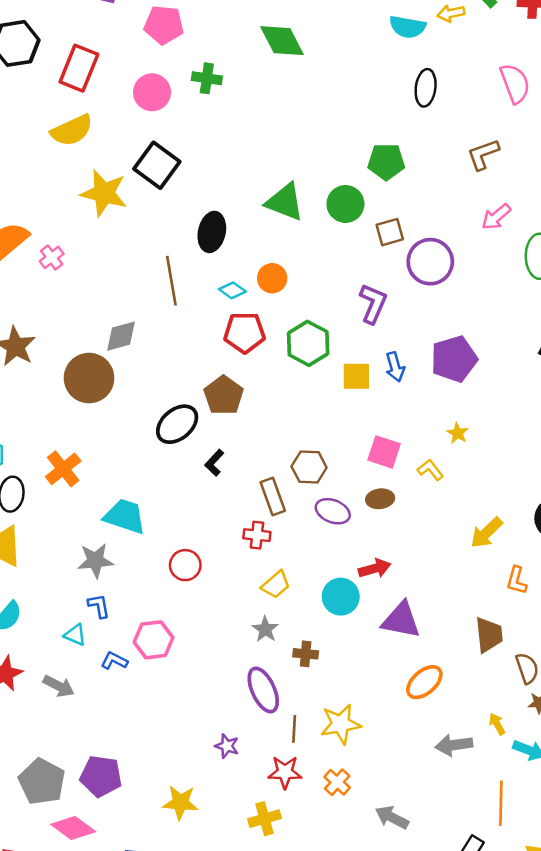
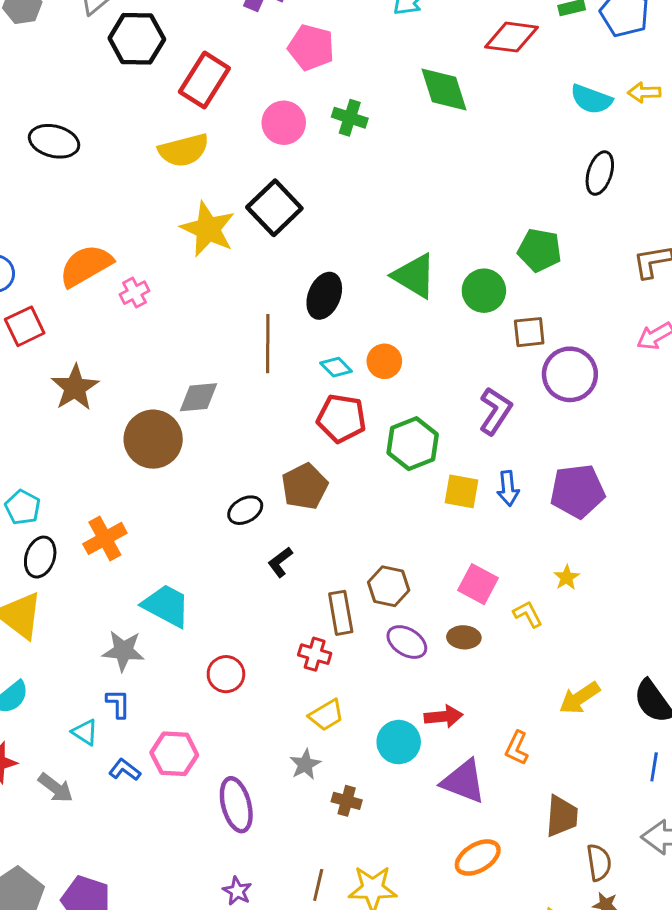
black ellipse: (177, 424) -> (245, 510), size x0.7
orange L-shape: (517, 580) -> (517, 748), moved
purple ellipse: (263, 690) -> (236, 805), moved

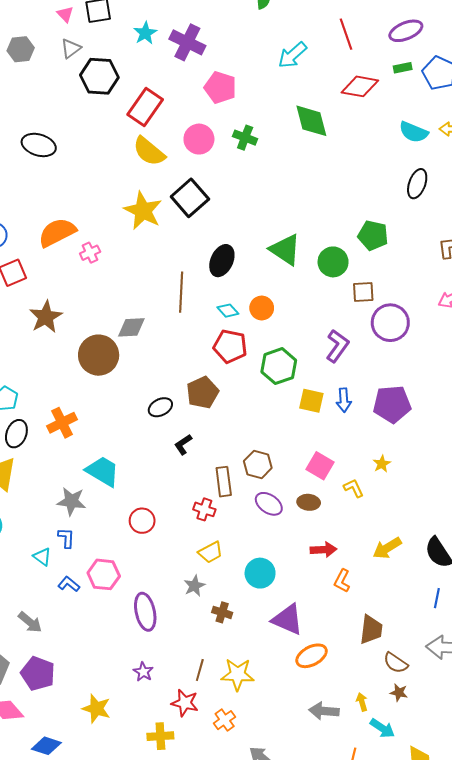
yellow semicircle: (184, 150) -> (149, 151), moved, turned 52
red arrow: (443, 716) -> (323, 550), moved
purple triangle: (464, 781) -> (288, 619), moved
gray arrow: (56, 788) -> (30, 622), moved
brown semicircle: (599, 862) -> (396, 663), turned 130

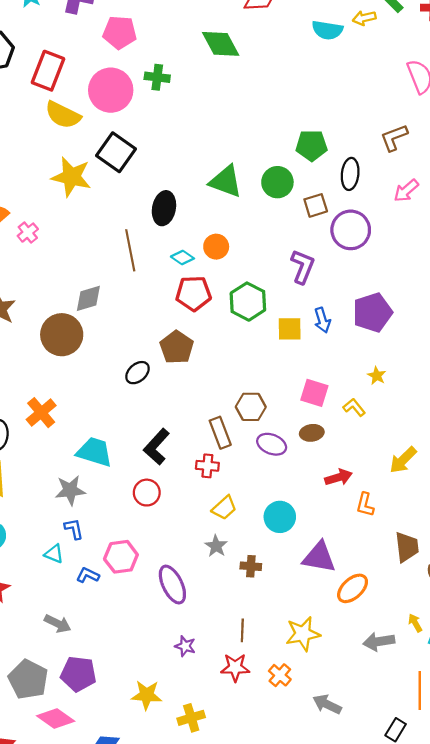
pink circle: (199, 139) -> (111, 90), size x1.4
black ellipse: (417, 184) -> (350, 174), moved
black L-shape: (183, 444) -> (157, 447), moved, size x1.6
yellow star: (238, 674) -> (303, 634), moved
yellow cross: (160, 736) -> (191, 718), moved

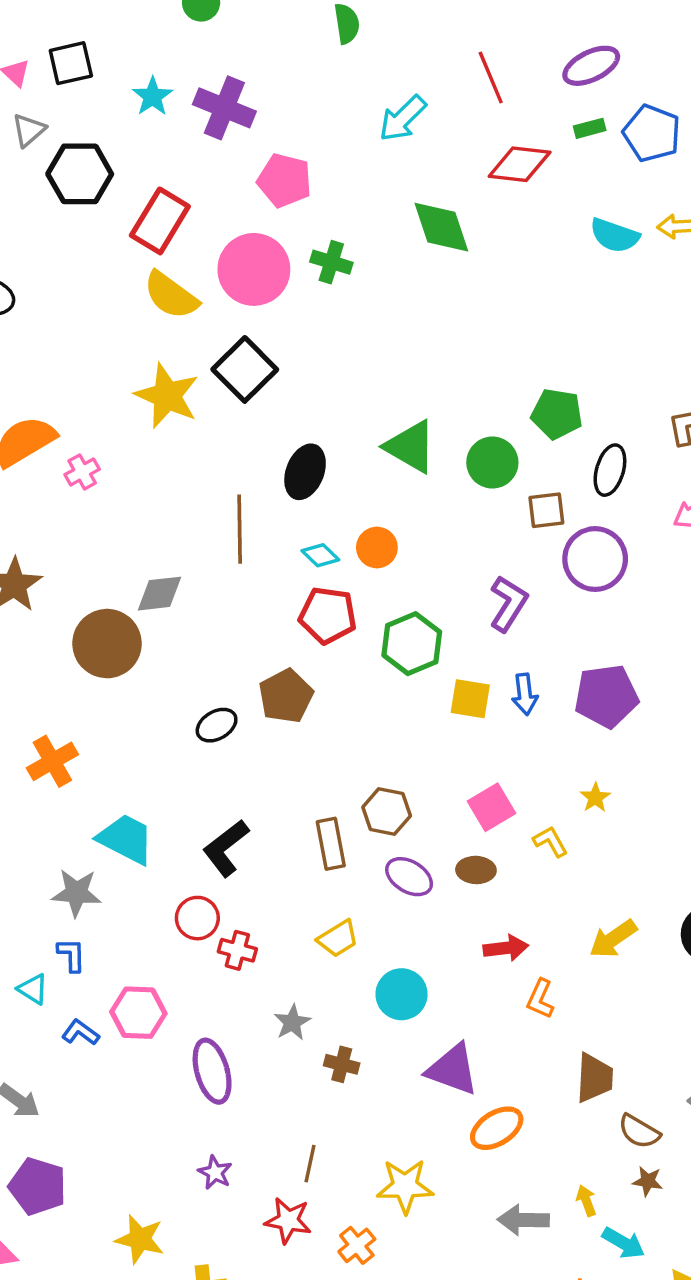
pink square: (314, 393) -> (491, 807), turned 32
red cross: (207, 466) -> (237, 950), moved
yellow trapezoid: (224, 508) -> (338, 939), moved

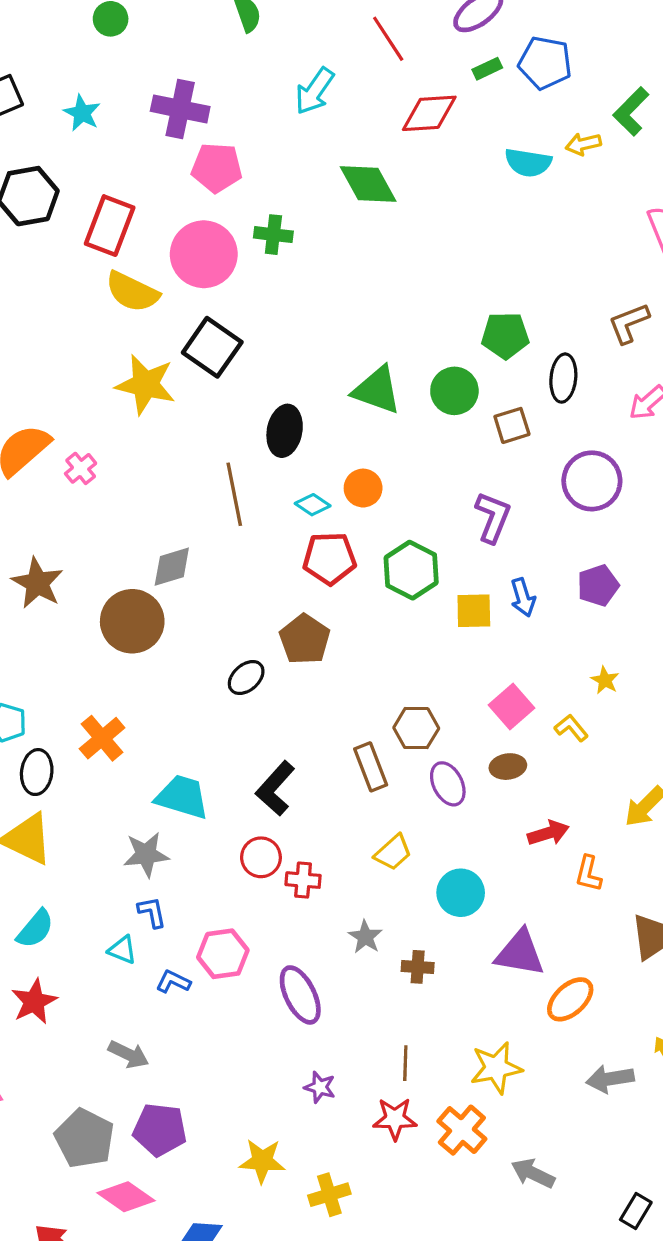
purple cross: (224, 108) -> (180, 109), moved
purple circle: (595, 559) -> (592, 481), moved
purple pentagon: (606, 696) -> (598, 585), size x0.7
purple ellipse: (409, 877) -> (448, 784), turned 42
orange cross: (357, 1245) -> (462, 1130), size x1.4

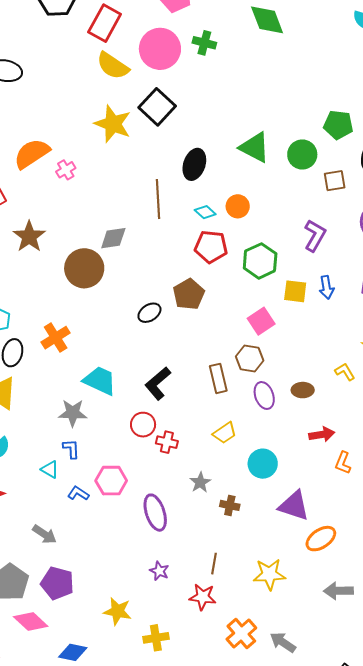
pink square: (512, 706) -> (261, 321), moved
orange cross: (462, 1130) -> (241, 634), moved

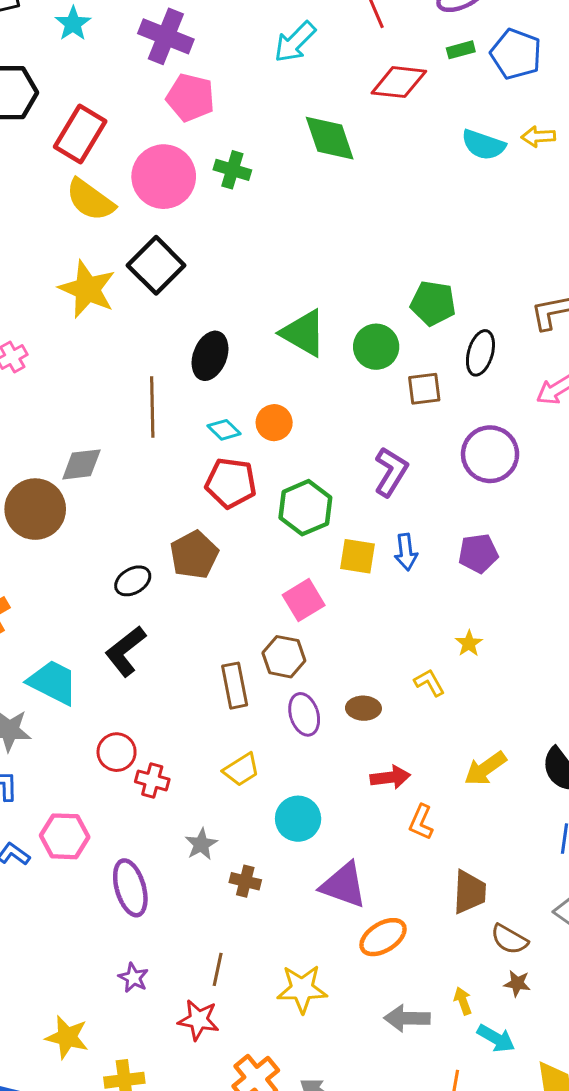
black L-shape: (158, 383) -> (125, 651), moved

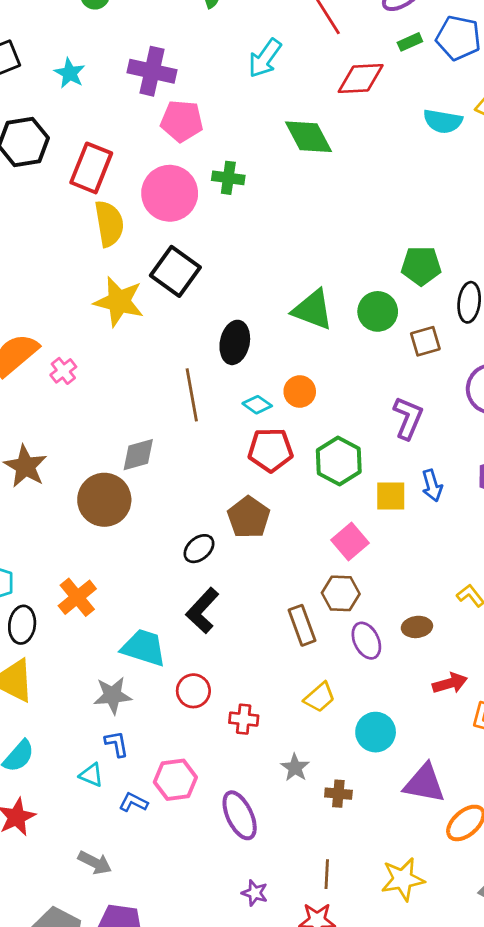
yellow semicircle: (90, 200) -> (109, 224), turned -126
red circle: (117, 752) -> (193, 691), moved

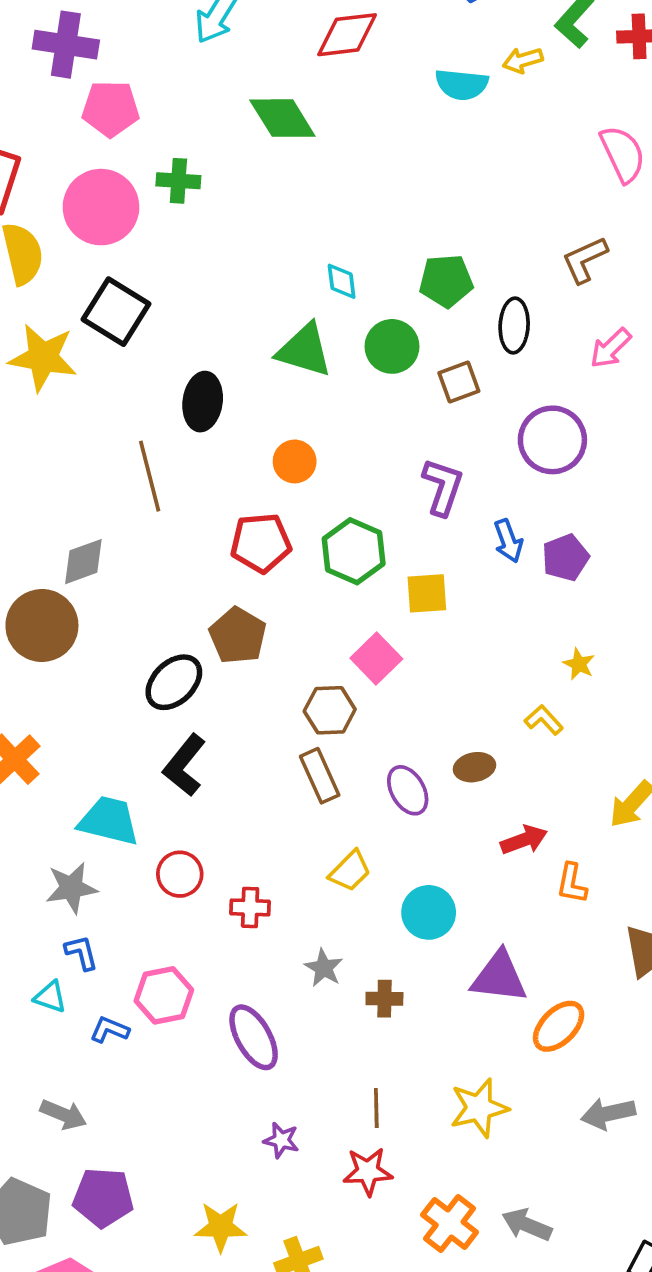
cyan diamond: (257, 405) -> (342, 281), moved, turned 52
blue arrow: (432, 486) -> (508, 541), moved
black ellipse: (199, 549) -> (174, 682), size x1.4
brown hexagon: (341, 593) -> (330, 710), moved

